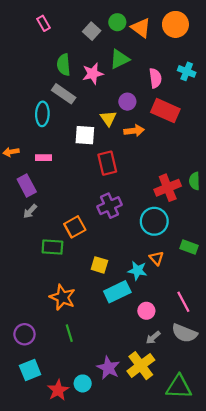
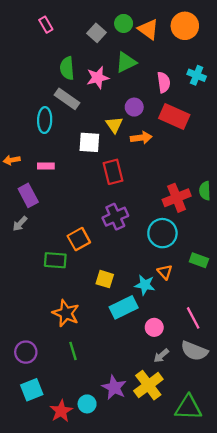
gray arrow: (30, 211) -> (20, 224), moved

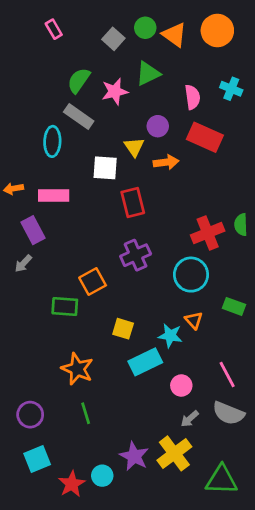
green semicircle: (67, 68) -> (79, 80), turned 40
pink rectangle: (46, 166) -> (54, 196), size x1.5

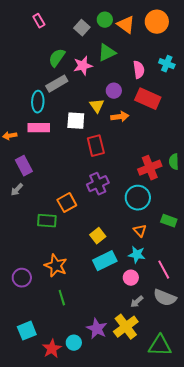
gray rectangle: (79, 116) -> (57, 84), turned -65
pink rectangle: (54, 196) -> (39, 128), moved
yellow square: (123, 329) -> (98, 236), moved, turned 35
cyan star: (170, 336) -> (137, 255), moved
purple circle: (30, 415) -> (22, 278), moved

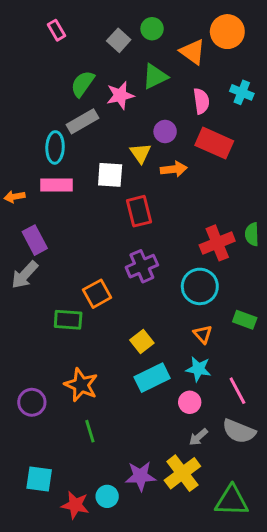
orange triangle: (126, 25) -> (193, 52), moved
gray arrow: (17, 190) -> (25, 275), size x1.5
purple star: (97, 329) -> (140, 476), turned -30
cyan square: (27, 331) -> (39, 479), turned 30
red star: (52, 349) -> (75, 505), turned -30

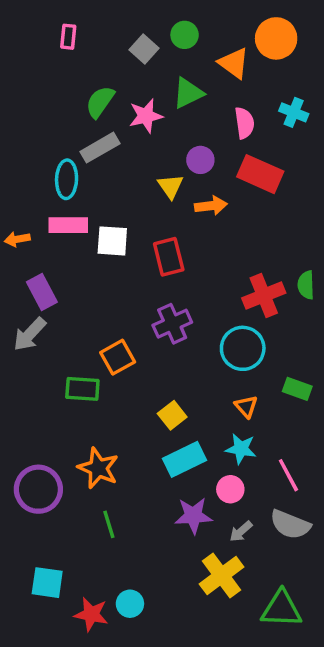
pink rectangle: (56, 30) -> (68, 37), turned 36
white square: (110, 175) -> (112, 241), moved
purple circle: (32, 402) -> (38, 489), size x1.4
purple star: (140, 476) -> (193, 516), moved

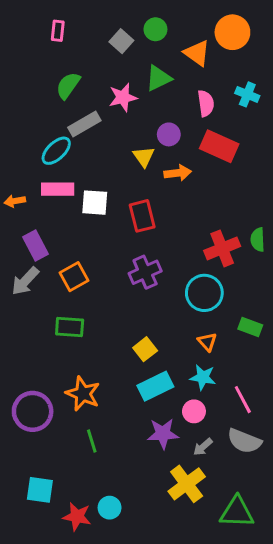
green semicircle: (100, 102) -> (68, 86), moved
cyan ellipse: (67, 179) -> (56, 151), turned 44
orange square: (118, 357) -> (74, 277), moved

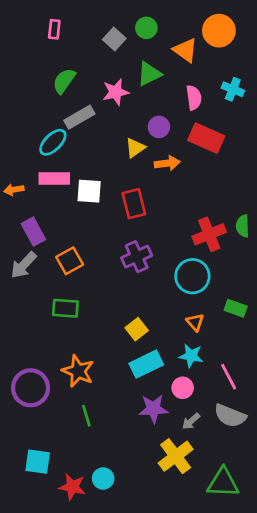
yellow triangle: (144, 157) -> (135, 148), turned 30

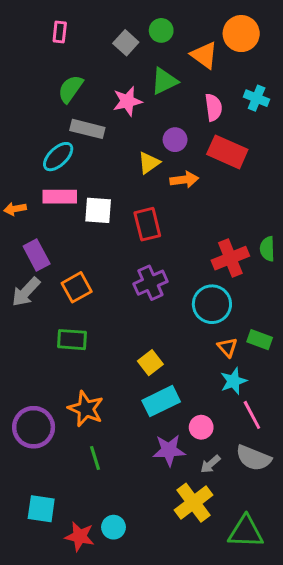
gray rectangle: (79, 117) -> (87, 129), turned 44
orange triangle: (195, 322) -> (227, 347), moved
cyan star: (191, 356) -> (233, 381), moved, turned -30

